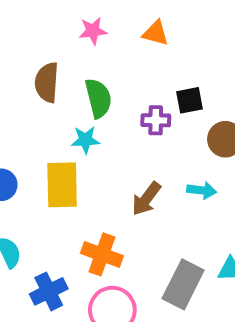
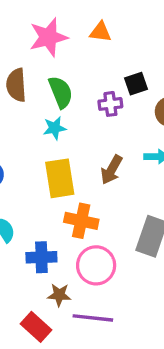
pink star: (93, 31) -> (48, 37), size x1.6
yellow rectangle: (62, 185) -> (60, 178), moved
blue cross: (49, 291) -> (41, 257), turned 32

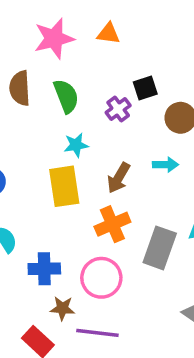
purple cross: (110, 104) -> (118, 109), turned -30
cyan star: (55, 128) -> (76, 145), moved
orange cross: (81, 221) -> (112, 224), moved, turned -36

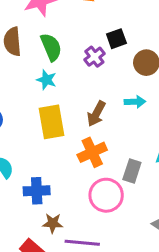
cyan star: (76, 145) -> (46, 80), moved, turned 30
gray rectangle: (160, 248) -> (132, 171), size x0.7
pink circle: (101, 278) -> (106, 195), moved

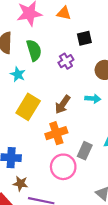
black square: (116, 39) -> (84, 38), moved
cyan star: (46, 80) -> (18, 74), moved
yellow rectangle: (51, 122) -> (28, 107), turned 35

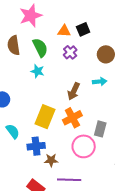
orange triangle: (64, 13) -> (64, 31), moved
cyan star: (18, 74) -> (37, 71), moved
yellow rectangle: (28, 107) -> (45, 117), moved
brown star: (20, 183) -> (51, 160), moved

